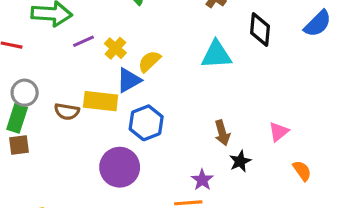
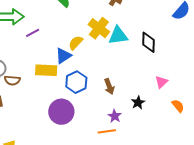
black diamond: (260, 29) -> (148, 42), moved
yellow cross: (115, 48) -> (99, 28), moved, size x1.5
brown semicircle: (67, 112) -> (12, 80), moved
brown arrow: (222, 133) -> (109, 86), moved

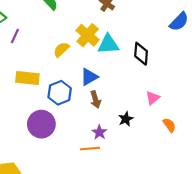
purple line: (33, 33) -> (15, 36), turned -40
blue triangle: (63, 56) -> (89, 77), moved

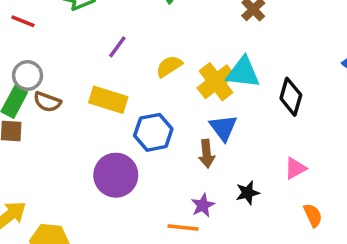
yellow cross: (88, 35) -> (216, 82), moved
purple line: (15, 36) -> (117, 47), moved
blue triangle: (89, 77) -> (223, 128), moved, turned -48

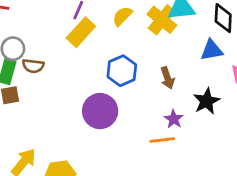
yellow rectangle: (108, 100) -> (81, 32), moved, turned -52
blue triangle: (223, 128) -> (212, 50), moved, turned -50
black star: (248, 193) -> (207, 101), size x1.4

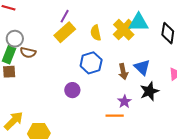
yellow semicircle: (122, 16) -> (96, 33), moved, turned -63
blue triangle: (212, 50) -> (142, 67), moved, turned 48
purple circle: (100, 111) -> (72, 90), size x0.6

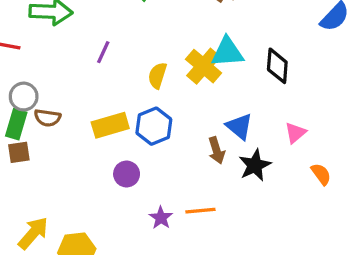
yellow rectangle: (65, 32) -> (110, 125), moved, turned 30
yellow semicircle: (96, 33) -> (157, 75), turned 35
brown arrow: (123, 72) -> (217, 150), moved
purple star: (124, 102) -> (161, 218), moved

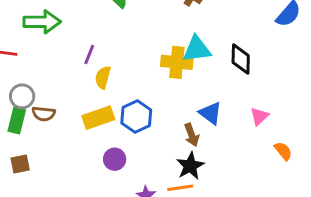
yellow cross: (204, 66) -> (177, 62), turned -32
yellow semicircle: (157, 75) -> (103, 77), moved
brown square: (19, 152) -> (20, 164), moved
black star: (255, 165) -> (190, 166), moved

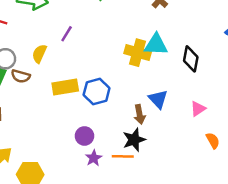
yellow semicircle: (103, 77) -> (39, 54), moved
purple circle: (115, 159) -> (84, 136), moved

